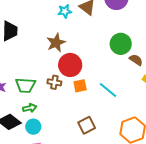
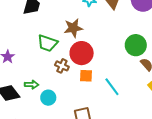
green trapezoid: (26, 85) -> (47, 43), moved
cyan circle: (33, 127) -> (48, 98), moved

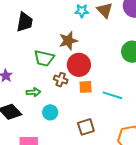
green arrow: (32, 85) -> (33, 92), moved
cyan line: (112, 87) -> (112, 95), turned -30

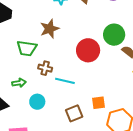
red circle: (79, 65) -> (88, 50), moved
orange square: (86, 87) -> (98, 103), moved
cyan line: (112, 95) -> (65, 81), moved

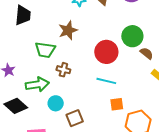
cyan line: (65, 81) -> (106, 81), moved
green arrow: (19, 83) -> (37, 84), size x1.6
brown square: (74, 113) -> (75, 118), moved

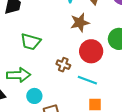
brown star: (68, 30) -> (80, 23), moved
brown cross: (63, 70) -> (63, 65), moved

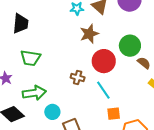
green trapezoid: (31, 42) -> (30, 58), moved
cyan line: (87, 80) -> (103, 90), turned 42

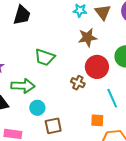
green trapezoid: (30, 58) -> (45, 57), moved
brown cross: (78, 78) -> (78, 83), moved
cyan line: (103, 90) -> (112, 98), moved

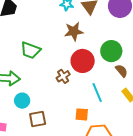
brown cross: (78, 83) -> (63, 76), turned 32

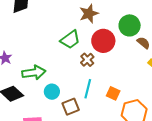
green trapezoid: (31, 50) -> (70, 40), moved, turned -45
cyan line: (97, 92) -> (88, 89), moved, turned 48
orange square: (82, 114) -> (113, 93), turned 32

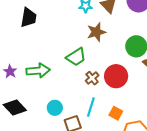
red circle: (103, 41) -> (116, 76), moved
green arrow: (34, 73) -> (38, 71), moved

